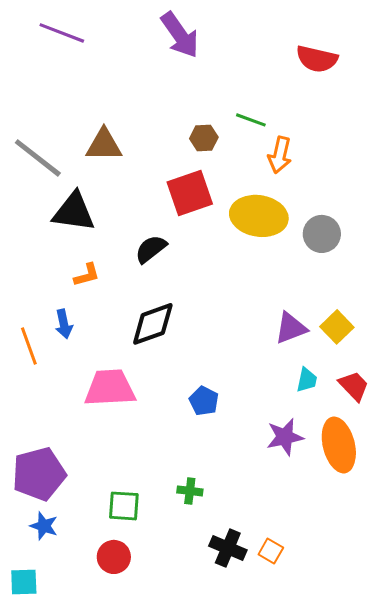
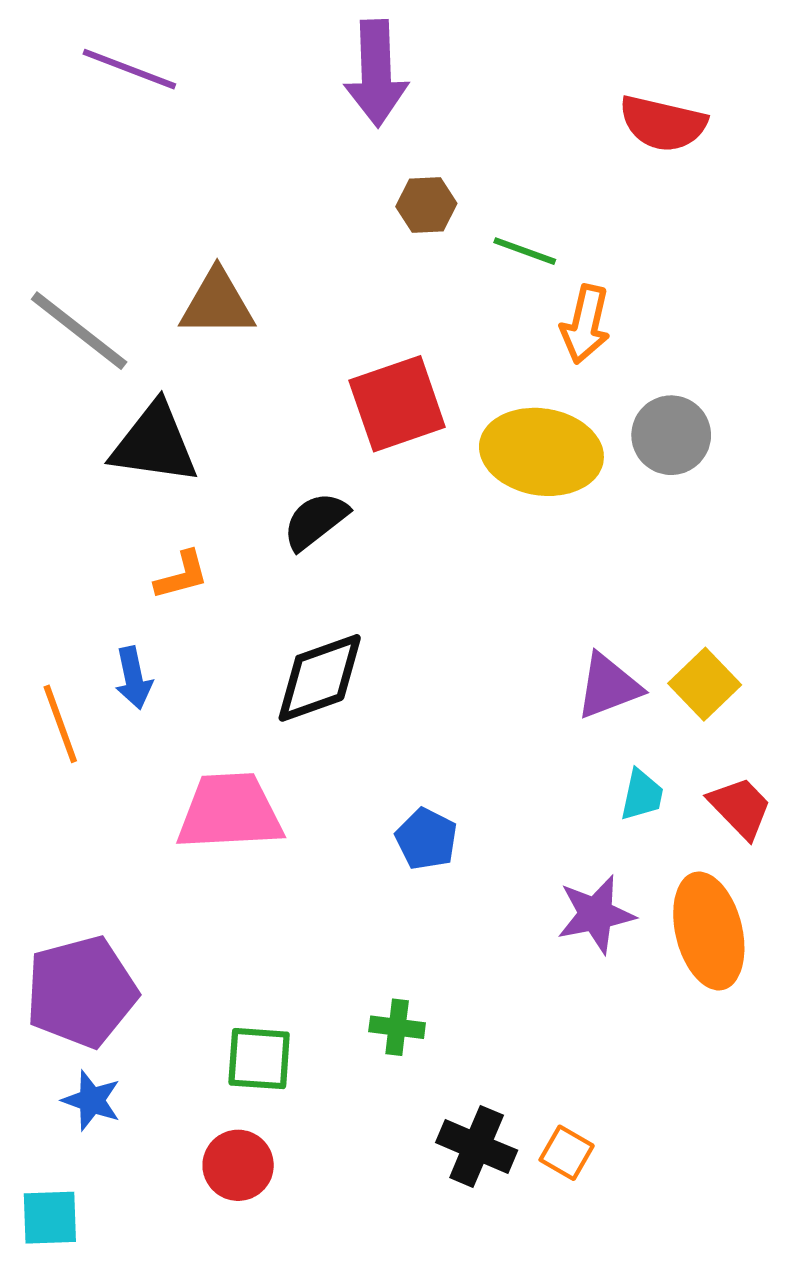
purple arrow: (180, 35) -> (376, 73), turned 33
brown hexagon: (204, 138) -> (426, 205), moved
gray circle: (322, 234) -> (671, 435), moved

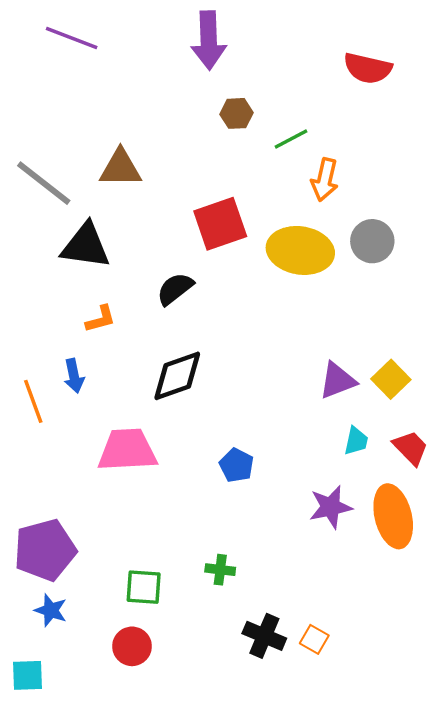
green line: (525, 251) -> (291, 139), turned -48

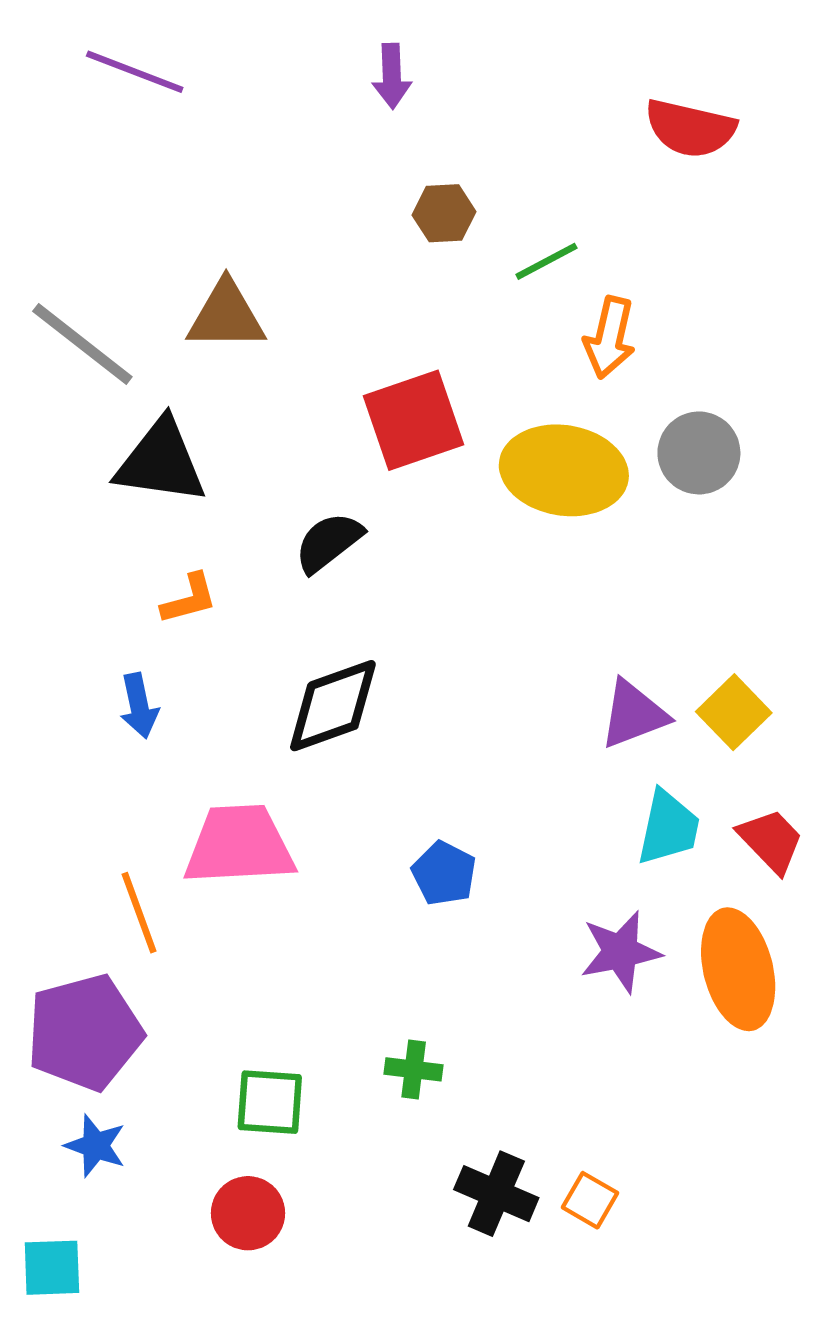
purple arrow: (209, 40) -> (392, 76), size x0.6
orange line: (33, 401) -> (139, 913), moved
cyan trapezoid: (356, 441) -> (668, 828), size x1.4

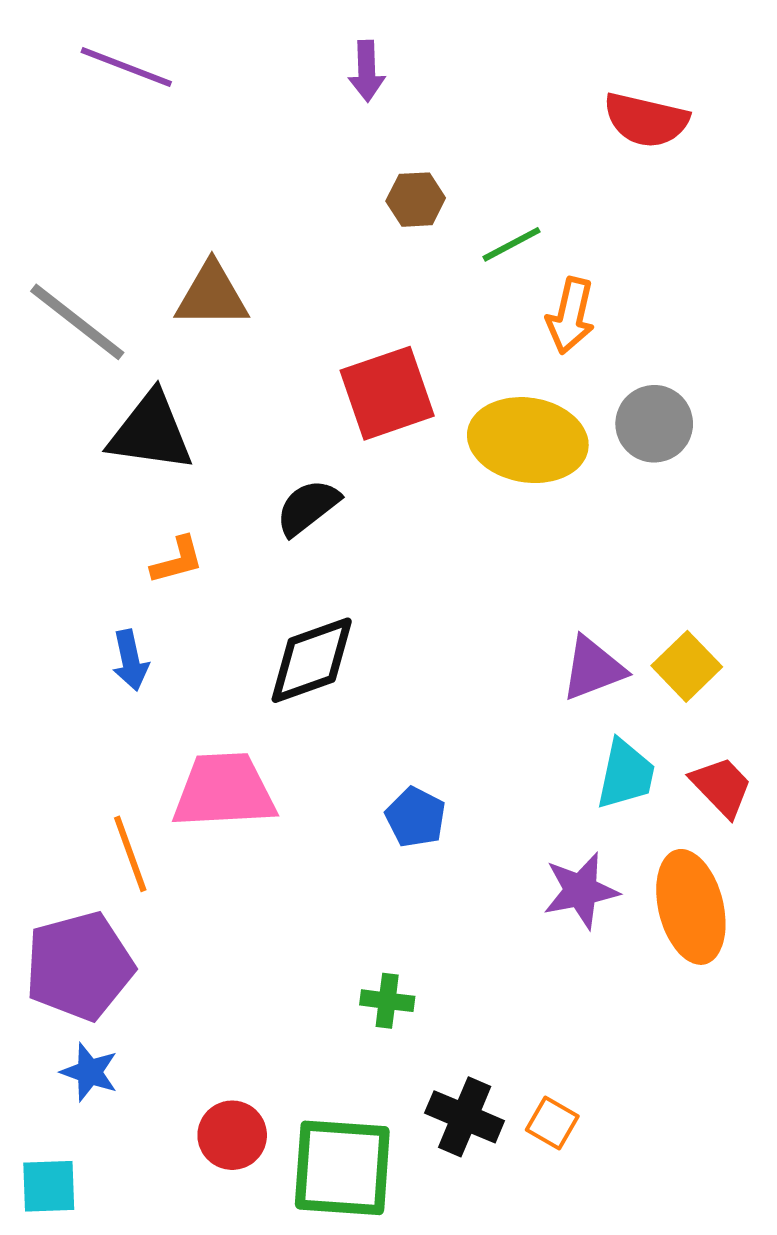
green square: (270, 1102) -> (342, 1168), moved, size x1.6

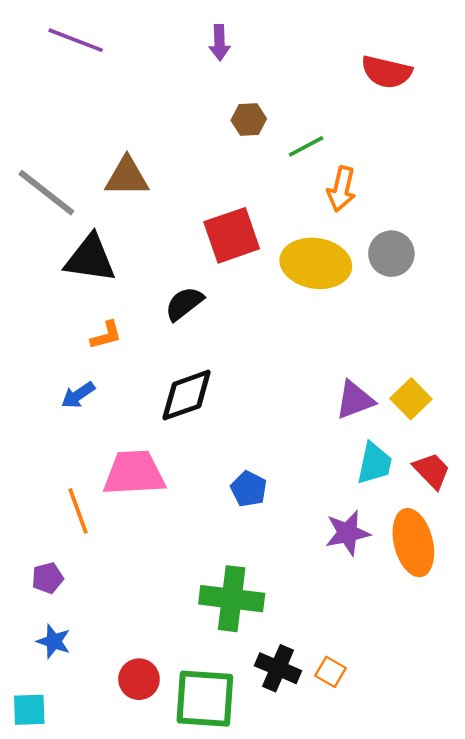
blue arrow: (130, 660) -> (78, 395), turned 68
purple pentagon: (79, 966) -> (48, 578), size x0.5
green cross: (387, 1001) -> (232, 599), size x2.0

